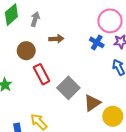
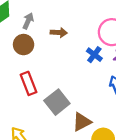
brown arrow: (56, 39) -> (59, 33), moved
brown circle: (26, 51) -> (24, 45), moved

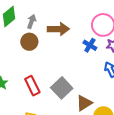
brown arrow: (59, 33) -> (58, 29), size x1.5
red rectangle: (29, 83) -> (32, 86), moved

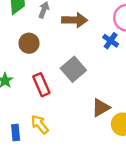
brown circle: (29, 42) -> (29, 43), moved
gray square: (62, 88) -> (73, 69), moved

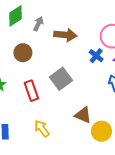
brown triangle: (101, 108) -> (83, 115), turned 48
yellow arrow: (40, 124) -> (42, 129), moved

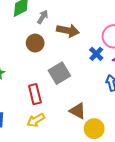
brown circle: (23, 53) -> (35, 43), moved
red rectangle: (31, 91) -> (35, 94), moved
yellow arrow: (42, 129) -> (36, 120), turned -90

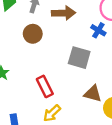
gray square: (59, 73) -> (79, 58), moved, turned -30

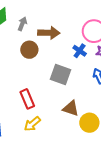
brown circle: (33, 34) -> (29, 50), moved

